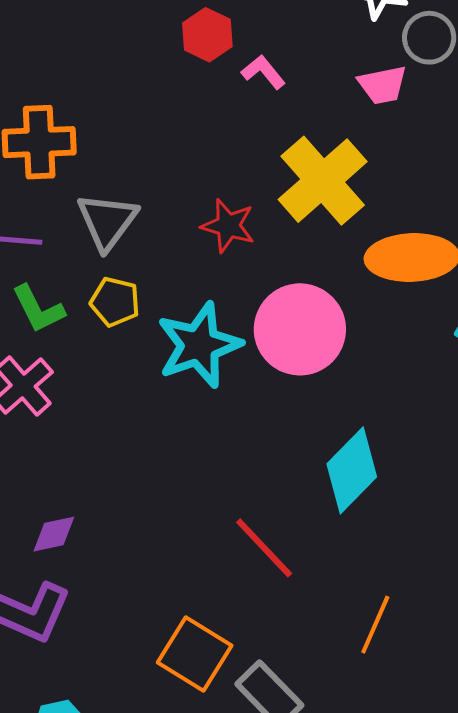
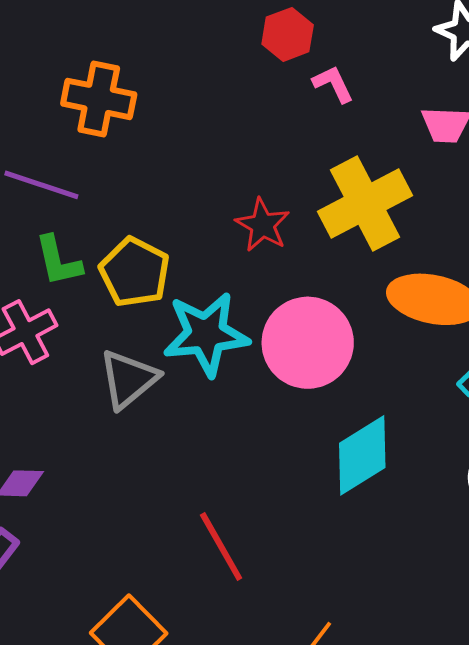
gray triangle: (107, 221) -> (128, 379), moved
yellow pentagon: (115, 302) -> (135, 272), size x1.4
cyan diamond: (352, 470) -> (362, 455), moved

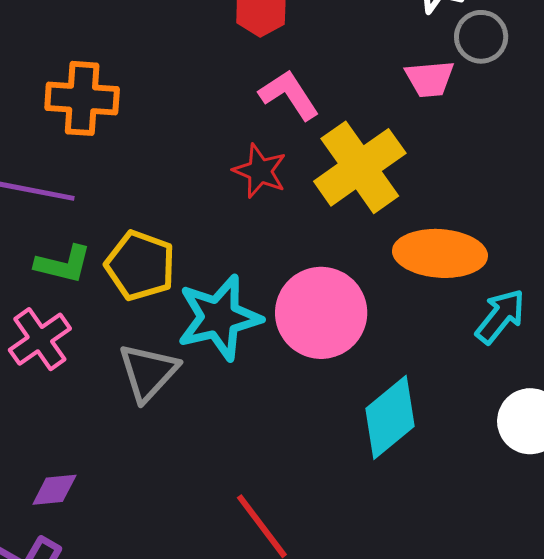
pink L-shape: (333, 84) -> (289, 95), moved, size x1.4
red star: (263, 225) -> (260, 171), moved
green L-shape: (58, 261) -> (63, 264), turned -56

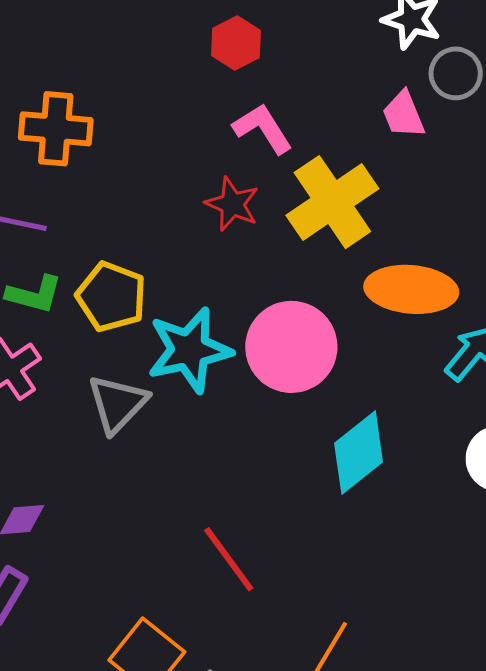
pink trapezoid: (430, 79) -> (404, 115), turned 72

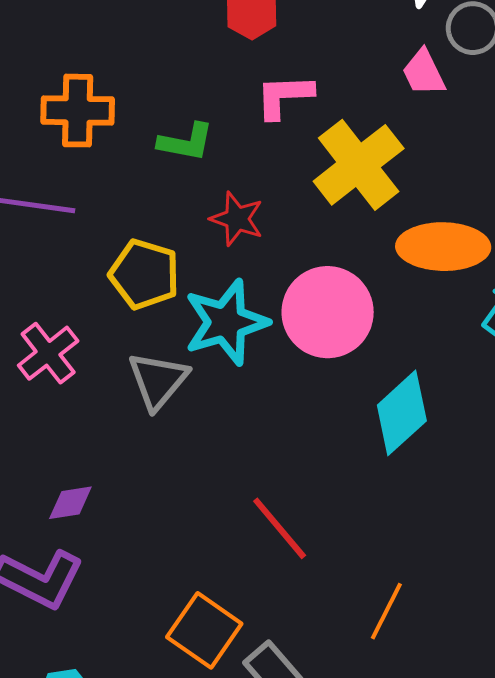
pink L-shape: (263, 128) -> (284, 96), turned -56
red star: (232, 204) -> (237, 219), moved
green L-shape: (34, 294) -> (186, 142), moved

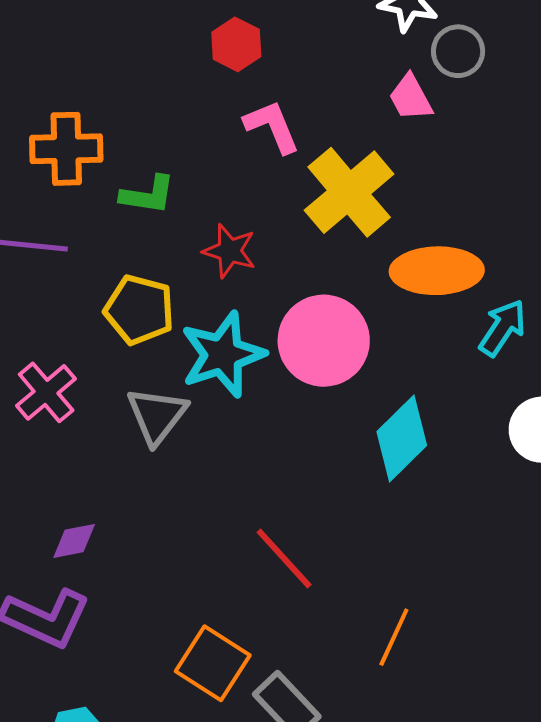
pink L-shape: (284, 96) -> (272, 126), turned 72
green L-shape: (186, 142) -> (148, 195), moved

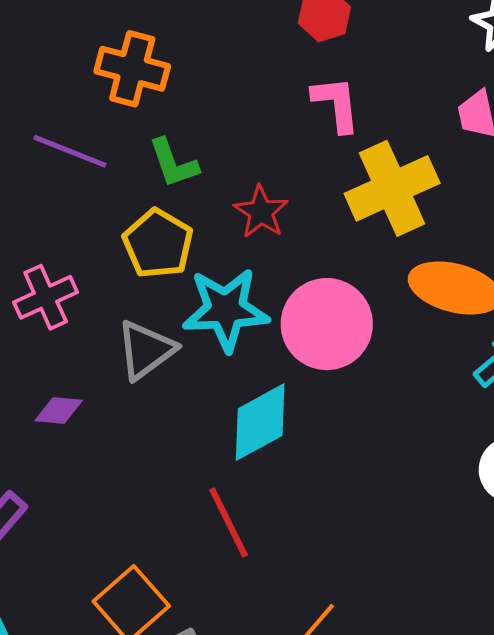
green L-shape: (148, 195) -> (173, 163), moved, turned 46
cyan diamond: (402, 439) -> (260, 422), moved
purple diamond: (74, 541) -> (59, 410), moved

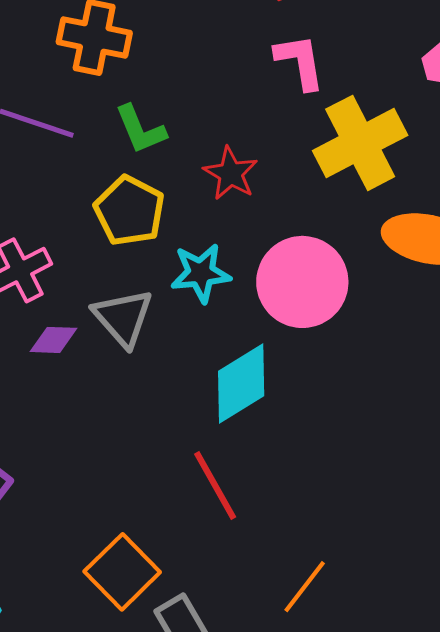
cyan star: (226, 310) -> (201, 273), size x0.7
gray triangle: (146, 350) -> (123, 318), turned -32
purple diamond: (59, 410) -> (53, 340), moved

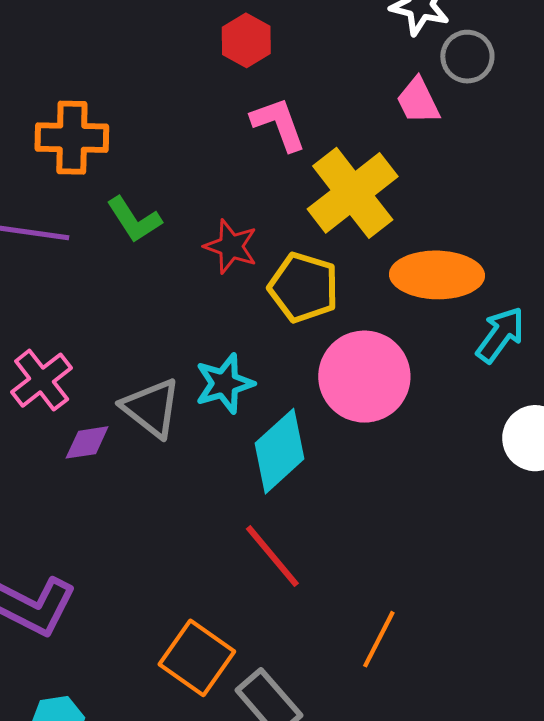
yellow pentagon: (129, 211) -> (304, 287), moved
cyan star: (201, 273) -> (224, 383), moved
pink circle: (302, 282) -> (364, 377), moved

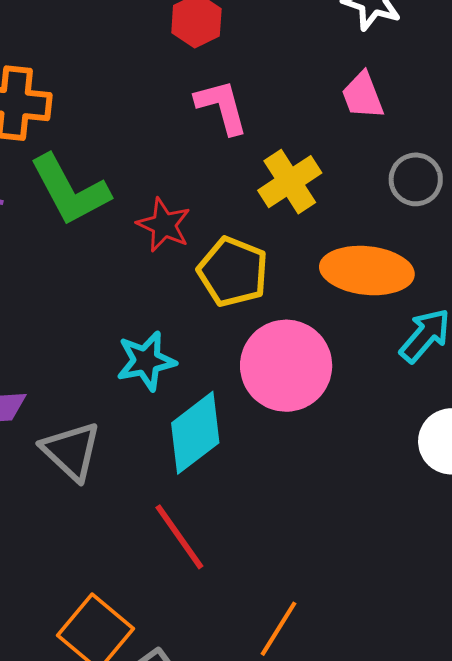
gray circle: (467, 57) -> (416, 179), moved
yellow cross: (353, 193) -> (290, 182), size x0.7
green L-shape: (134, 220) -> (70, 190), size x1.5
gray triangle: (151, 408) -> (71, 451), moved

